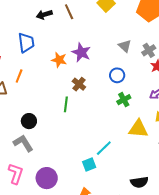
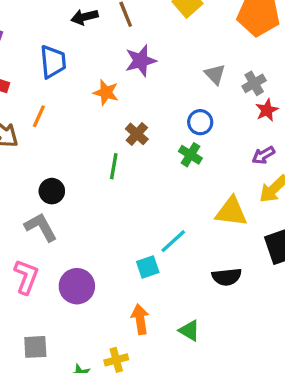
purple star: (81, 52) -> (141, 61), moved, turned 30
green cross: (124, 100) -> (190, 155), moved, turned -32
black semicircle: (139, 182) -> (227, 277), moved

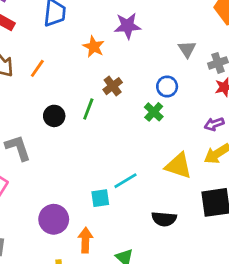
orange line: (39, 116) -> (37, 68), moved
black circle: (52, 191) -> (54, 116), moved
purple circle: (77, 286) -> (54, 219), moved

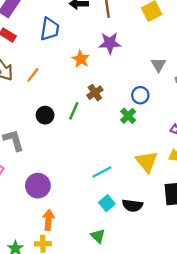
yellow triangle: (178, 166) -> (147, 162), turned 30
cyan square: (100, 198) -> (107, 203), moved, turned -35
purple circle: (54, 219) -> (38, 186), moved
orange arrow: (85, 240) -> (48, 220), moved

